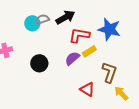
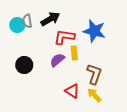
gray semicircle: (42, 19) -> (27, 21), turned -80
yellow rectangle: (89, 51) -> (74, 53), turned -64
yellow arrow: (121, 93) -> (94, 95), moved

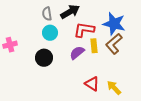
cyan circle: (17, 25) -> (50, 33), moved
brown L-shape: (94, 74) -> (114, 44), moved, turned -150

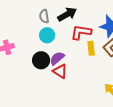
purple semicircle: (77, 53) -> (57, 58), moved
red triangle: (92, 84) -> (60, 71), moved

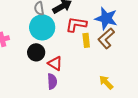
cyan circle: (47, 35) -> (42, 27), size x1.6
purple semicircle: (57, 58) -> (52, 81), moved, turned 126

